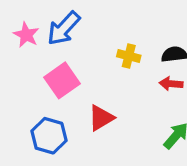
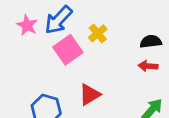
yellow cross: (129, 56) -> (98, 33), moved, turned 36
pink square: (62, 80) -> (68, 50), moved

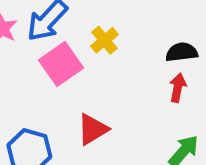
red arrow: (148, 66) -> (178, 88), turned 96

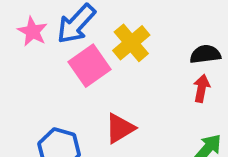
yellow cross: (105, 40) -> (131, 43), size x1.4

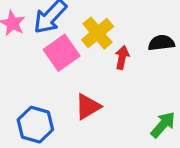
red arrow: (202, 88) -> (122, 58), moved

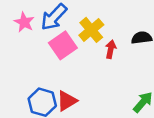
red triangle: (88, 107) -> (67, 101), moved

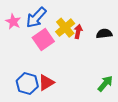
red arrow: (111, 49) -> (78, 32), moved

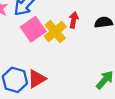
yellow cross: (65, 28) -> (55, 32), moved

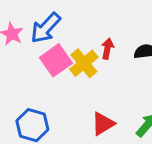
red triangle: (37, 79) -> (103, 124), moved

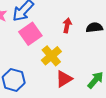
yellow cross: (84, 63) -> (51, 56), moved

